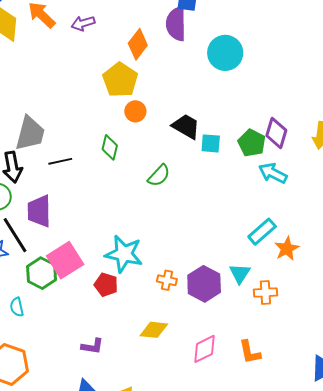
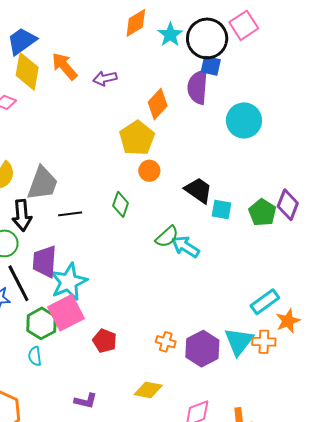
cyan arrow: (273, 173) -> (186, 247), moved
cyan star: (124, 254) -> (69, 282), moved, turned 30
cyan triangle: (240, 273) -> (239, 341), size x1.4
orange cross: (265, 293) -> (264, 342), moved
cyan semicircle: (17, 307) -> (35, 356), moved

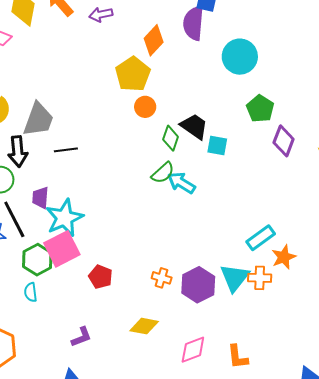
green diamond: (121, 204) -> (171, 138), moved
green pentagon: (262, 213) -> (260, 109), moved
purple trapezoid: (45, 262) -> (40, 198), size x0.7
purple L-shape: (86, 401) -> (81, 337), turned -35

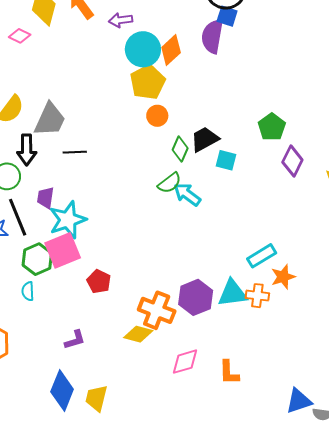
cyan circle: (240, 57) -> (143, 49), moved
black trapezoid: (194, 126) -> (205, 139), turned -68
orange cross: (162, 278) -> (157, 310), moved, size x1.8
cyan triangle: (235, 278) -> (232, 293), turned 40

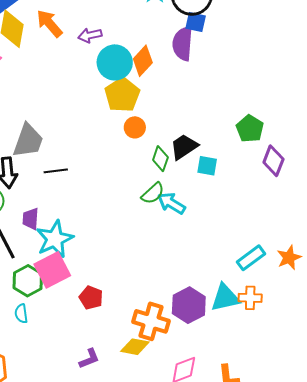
orange star: (283, 277) -> (289, 258), moved
purple L-shape: (75, 340) -> (89, 359), moved

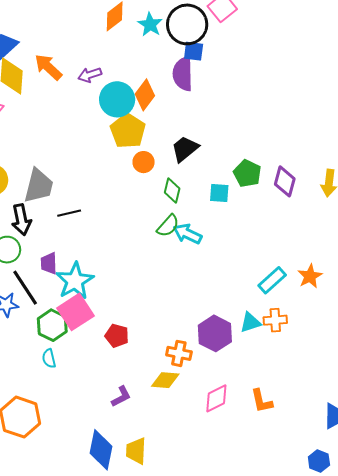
green pentagon: (250, 129) -> (247, 173), moved
black trapezoid: (184, 147) -> (185, 149), moved
cyan triangle: (225, 298) -> (250, 322), size x0.7
orange cross: (151, 321) -> (179, 353), size x0.7

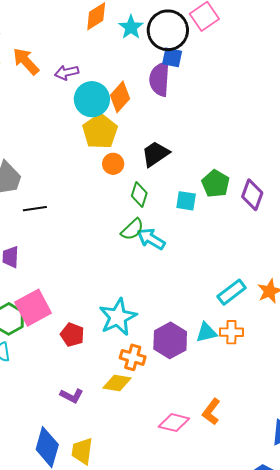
cyan star: (75, 281) -> (118, 317), moved
purple L-shape: (121, 397) -> (72, 396), turned 50
pink diamond: (216, 398) -> (174, 423), moved, turned 36
orange L-shape: (262, 401) -> (211, 412), turned 44

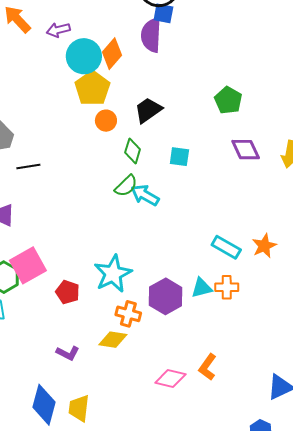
green pentagon: (216, 184) -> (228, 100), moved
purple diamond: (252, 195) -> (246, 150), turned -44
cyan rectangle: (232, 292) -> (226, 247), turned 68

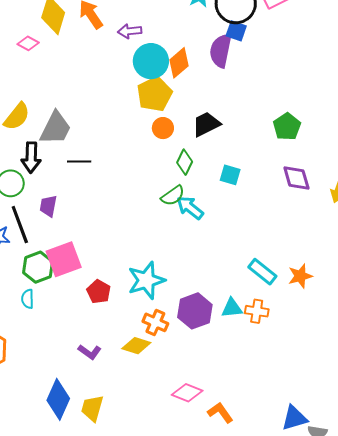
orange L-shape: (208, 367) -> (220, 413), moved, turned 100

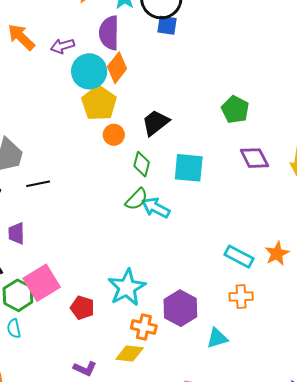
purple semicircle: (221, 51) -> (109, 33), moved
cyan square: (230, 175) -> (189, 168), size x1.5
cyan triangle: (232, 308) -> (217, 338), moved

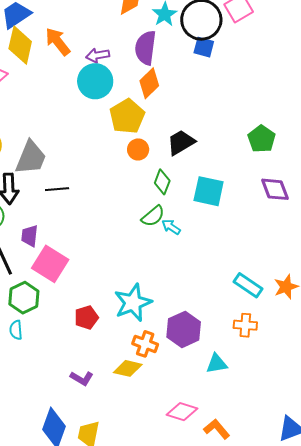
cyan circle: (89, 71) -> (95, 81), moved
cyan arrow: (156, 208) -> (171, 227), size x0.7
pink square: (42, 283) -> (50, 264), moved, turned -33
red pentagon: (82, 308) -> (86, 317), turned 30

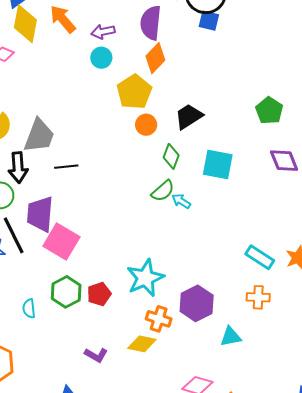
cyan circle: (95, 81) -> (101, 58), size x0.6
purple trapezoid: (30, 236) -> (40, 214), size x1.6
green hexagon: (24, 298) -> (66, 292), moved

